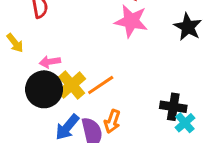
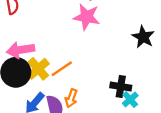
black star: (188, 27) -> (143, 37), moved
pink arrow: (50, 62) -> (20, 50), size x1.6

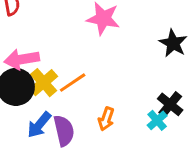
black cross: (121, 86) -> (170, 104), moved, turned 30
orange arrow: (71, 98) -> (106, 119), moved

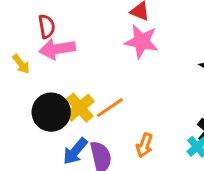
pink arrow: (22, 59) -> (57, 49), moved

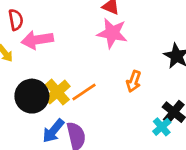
red semicircle: (47, 26) -> (16, 20), moved
orange arrow: (144, 145) -> (134, 81), moved

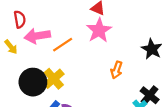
pink star: (112, 33) -> (99, 30), turned 30
orange line: (84, 92) -> (63, 45), moved

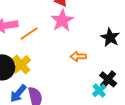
orange arrow: (117, 70) -> (78, 56), turned 70

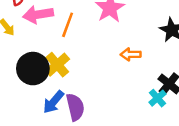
orange line: (29, 33) -> (68, 25), turned -36

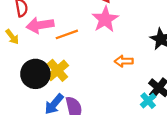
orange line: (68, 25) -> (67, 34), turned 50

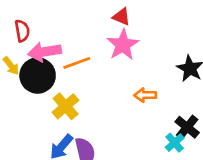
black circle: (35, 74) -> (38, 75), moved

